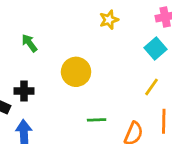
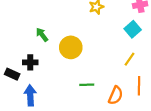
green arrow: (29, 43) -> (42, 35), moved

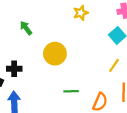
green arrow: (42, 35) -> (26, 28), moved

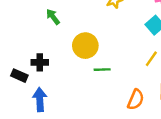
green line: (71, 91) -> (102, 70), moved

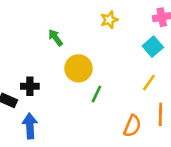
green arrow: (53, 17) -> (55, 38), moved
green line: (102, 70) -> (96, 94), turned -63

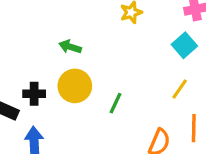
green arrow: (55, 38) -> (70, 47), moved, turned -36
yellow circle: (79, 68) -> (75, 86), moved

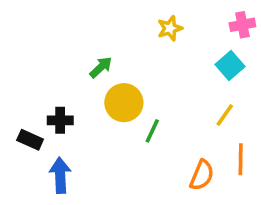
green arrow: (70, 47) -> (101, 67), turned 120
yellow circle: (75, 86) -> (124, 103), moved

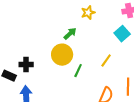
green arrow: (101, 67) -> (70, 34), moved
yellow line: (225, 115) -> (106, 61), moved

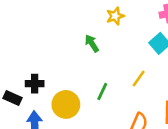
green arrow: (70, 34) -> (92, 43), turned -80
yellow circle: (62, 55) -> (66, 104), moved

